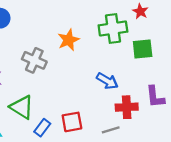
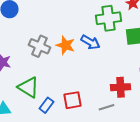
orange star: (69, 40) -> (65, 45), moved, turned -30
blue arrow: (107, 81) -> (90, 42), moved

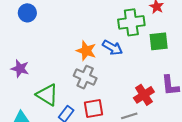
gray cross: (39, 46) -> (85, 77), moved
red cross: (120, 87) -> (144, 95), turned -30

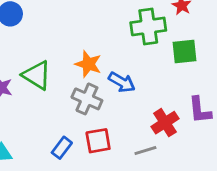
blue arrow: (112, 48) -> (122, 82), moved
green triangle: (47, 95) -> (37, 75), moved

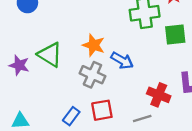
red cross: (165, 123) -> (159, 95), turned -35

